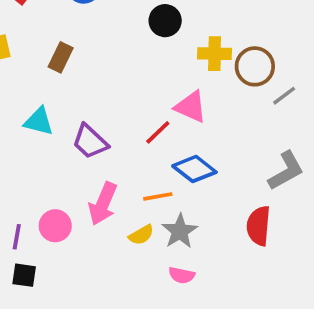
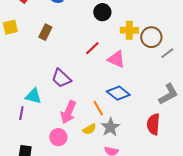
cyan triangle: (39, 121) -> (33, 96), moved
red line: (158, 132) -> (92, 48), moved
orange line: (158, 196) -> (98, 108), turned 70
pink circle: (55, 226) -> (58, 137), moved
purple line: (17, 237) -> (21, 113), moved

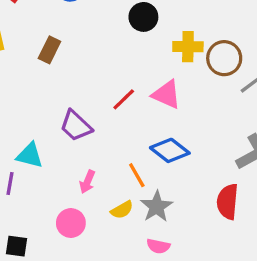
red line: (92, 48) -> (124, 99), moved
pink arrow: (68, 112) -> (87, 182), size x0.6

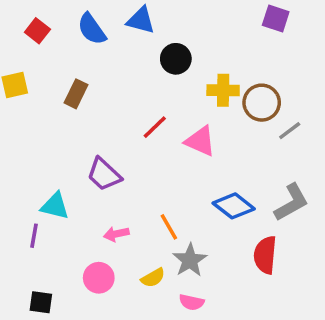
red line: (124, 99) -> (155, 127), moved
blue diamond: (170, 150) -> (234, 206), moved
pink arrow: (87, 182) -> (116, 234), turned 55
yellow semicircle: (122, 210) -> (153, 278), moved

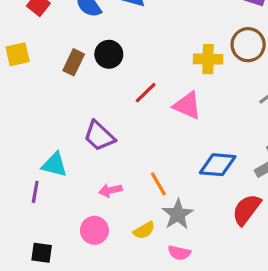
black circle: (176, 59) -> (109, 54), moved
brown circle: (262, 103) -> (248, 45), moved
blue diamond: (234, 206) -> (218, 165), turned -33
red semicircle: (265, 255) -> (246, 210), turned 32

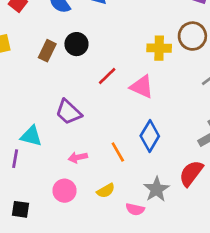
blue diamond: (218, 165) -> (150, 136), moved, turned -64
gray star: (178, 214) -> (156, 189), moved

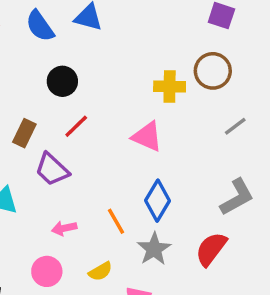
brown rectangle: (47, 51) -> (24, 133), moved
red line: (107, 76) -> (76, 126), moved
gray star: (156, 189) -> (154, 249), moved

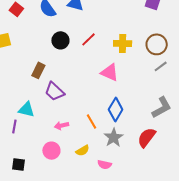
brown circle: (213, 71) -> (157, 44), moved
red line: (76, 126) -> (89, 39), moved

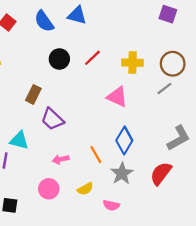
gray line: (161, 66) -> (164, 89), moved

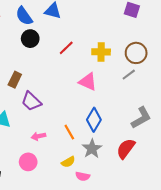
black circle: (59, 59) -> (30, 39), moved
yellow semicircle: (85, 189) -> (68, 162), moved

